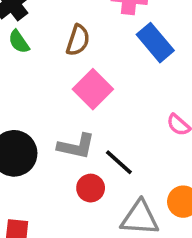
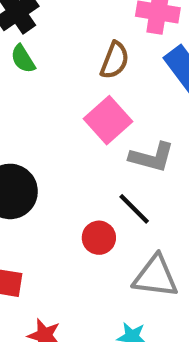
brown semicircle: (78, 40) -> (115, 60), moved
gray L-shape: (76, 146) -> (152, 157), moved

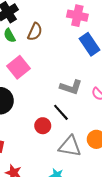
brown semicircle: (115, 60) -> (35, 32), moved
pink square: (108, 120) -> (18, 67), moved

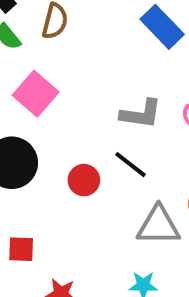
red circle: (43, 126) -> (84, 180), moved

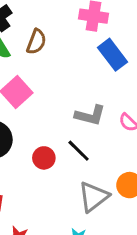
gray triangle: (158, 226) -> (93, 197), turned -44

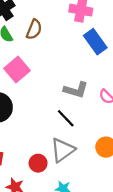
red circle: (44, 158) -> (38, 163), moved
gray triangle: (93, 197) -> (63, 150), moved

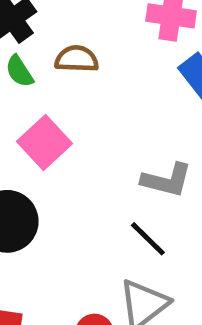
brown semicircle: (34, 29) -> (77, 59), turned -108

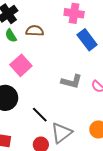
black line: (148, 239) -> (40, 115), moved

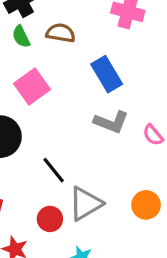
blue rectangle: (87, 40) -> (107, 74), moved

